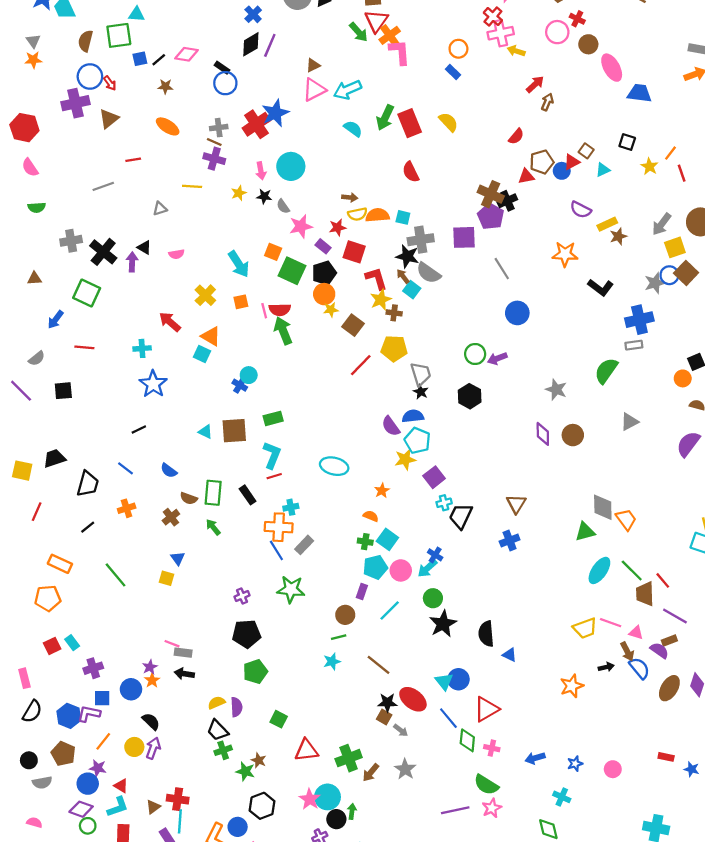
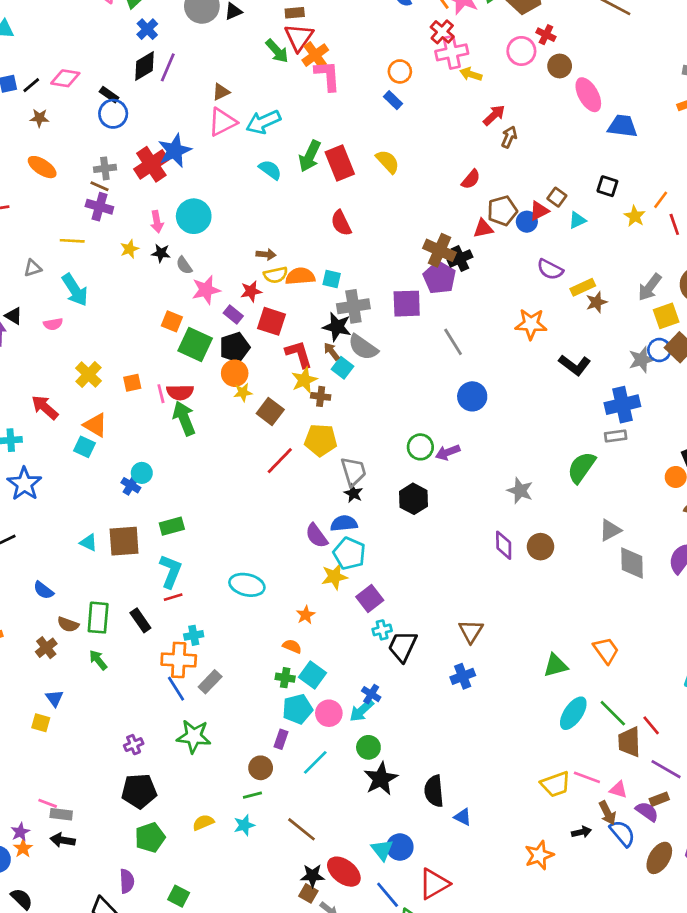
cyan arrow: (239, 264) -> (75, 290), moved
gray diamond: (603, 507) -> (632, 563), moved
yellow semicircle: (216, 703) -> (203, 822), moved

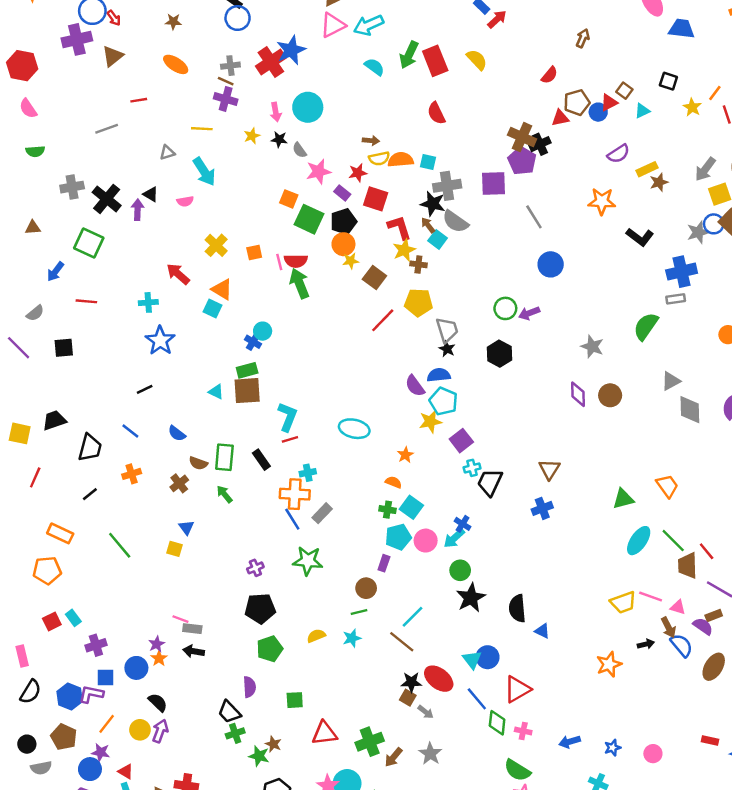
red arrow: (494, 115) -> (497, 19), moved
purple semicircle: (550, 269) -> (618, 154), turned -60
green rectangle: (172, 526) -> (247, 370), moved
cyan line: (315, 762) -> (413, 617), moved
green square: (179, 896) -> (295, 700), turned -30

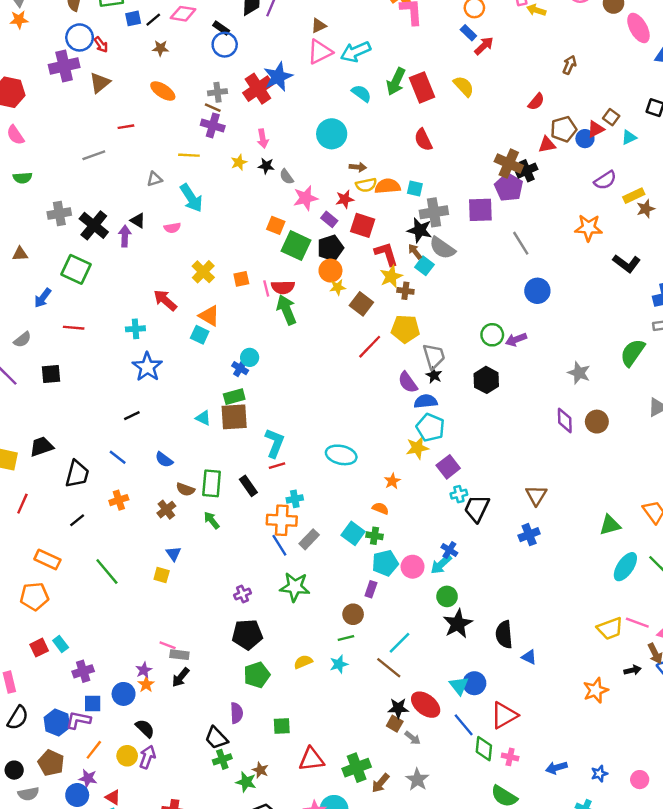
cyan circle: (308, 107) -> (332, 134), moved
purple semicircle: (415, 386) -> (408, 382), moved
cyan square: (411, 507) -> (353, 533), moved
black arrow: (194, 651) -> (181, 677), turned -60

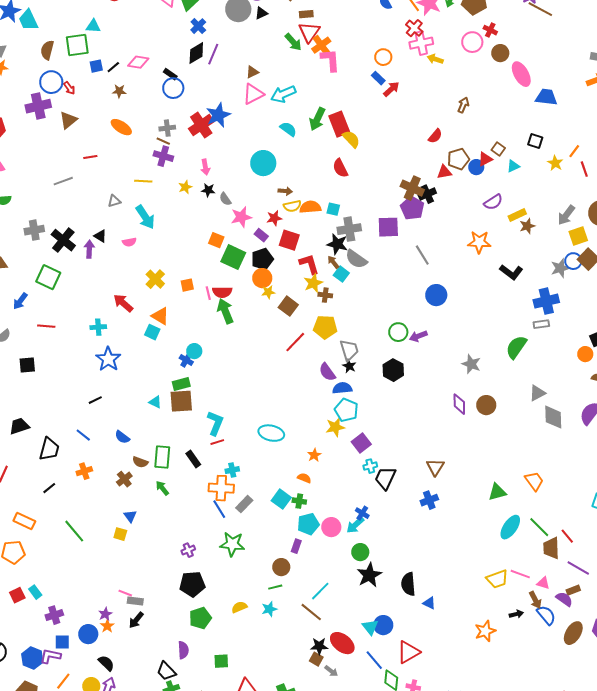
yellow semicircle: (464, 86) -> (351, 139), moved

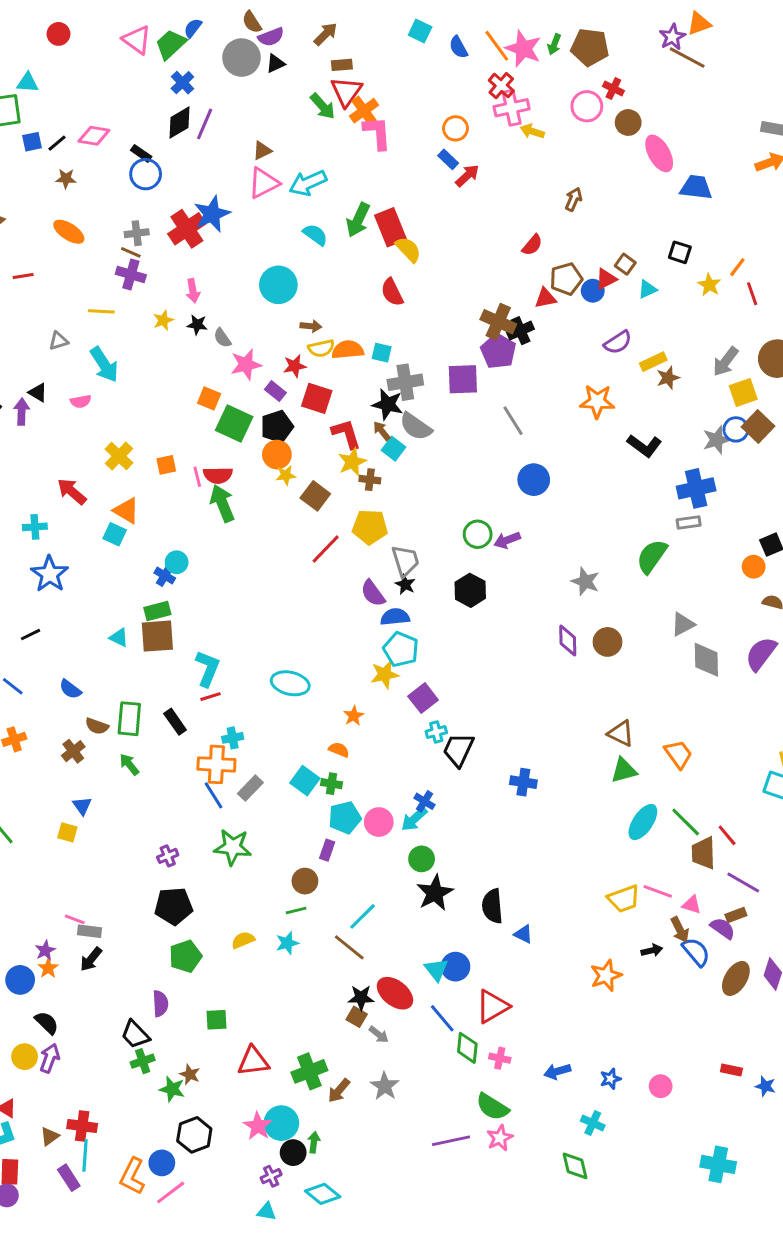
brown triangle: (435, 467) -> (621, 733), moved, turned -36
blue cross: (429, 500) -> (523, 782), turned 30

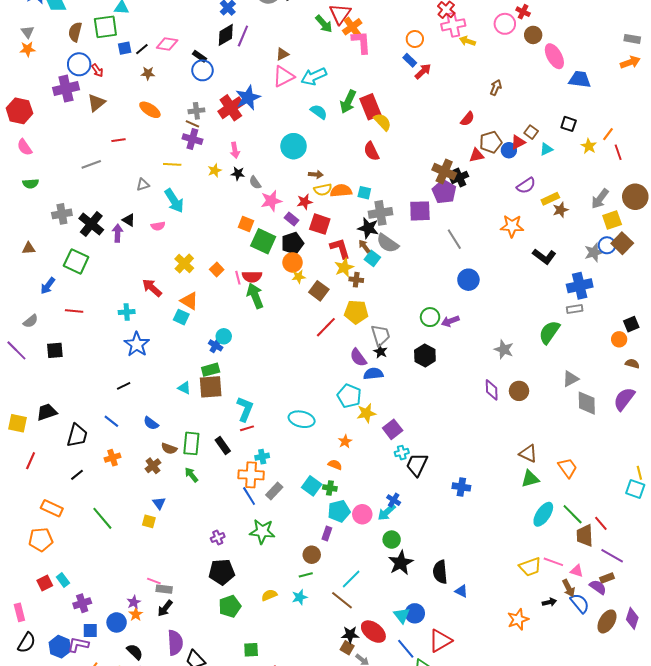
orange square: (166, 465) -> (217, 270), turned -32
cyan pentagon: (401, 649) -> (349, 396), moved
purple semicircle: (160, 1004) -> (175, 643), moved, size x1.4

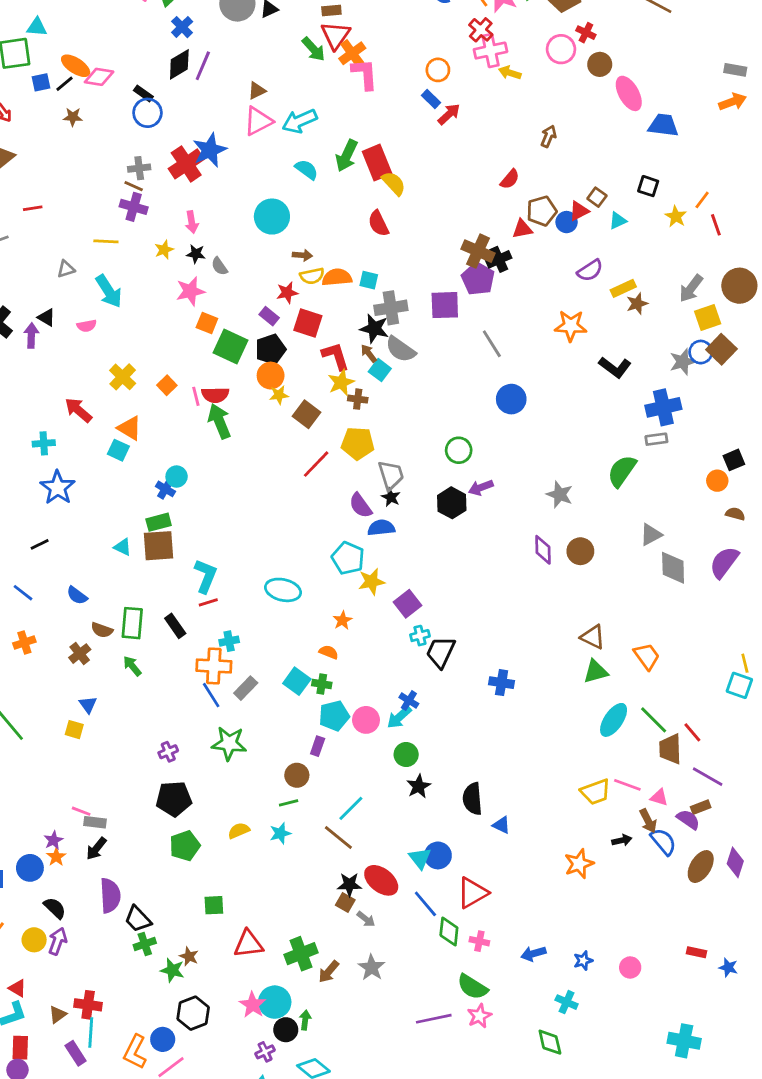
orange ellipse: (150, 110) -> (76, 66), moved
pink star: (271, 201) -> (190, 291), moved
purple arrow: (450, 321) -> (481, 488), moved
black star: (401, 563) -> (419, 786), size x0.7

